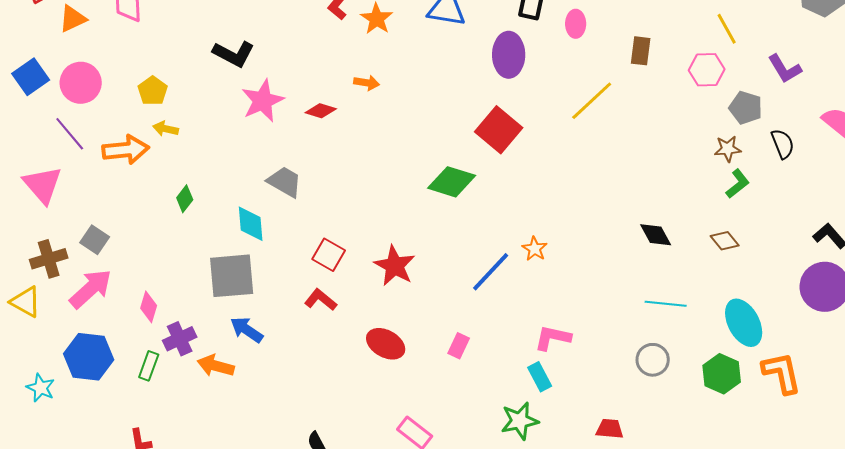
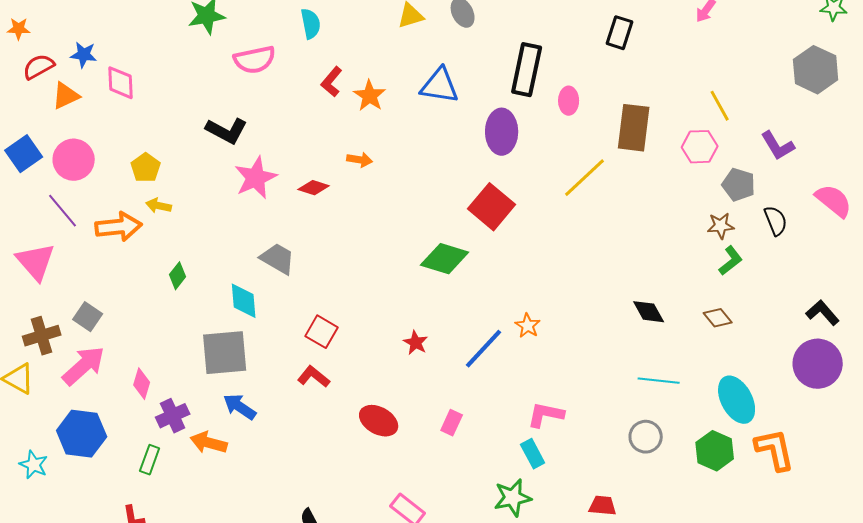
brown rectangle: (641, 51) -> (634, 128), size x1.6
red star: (395, 266) -> (416, 343), moved, size x0.6
green rectangle: (149, 366) -> (150, 460), moved

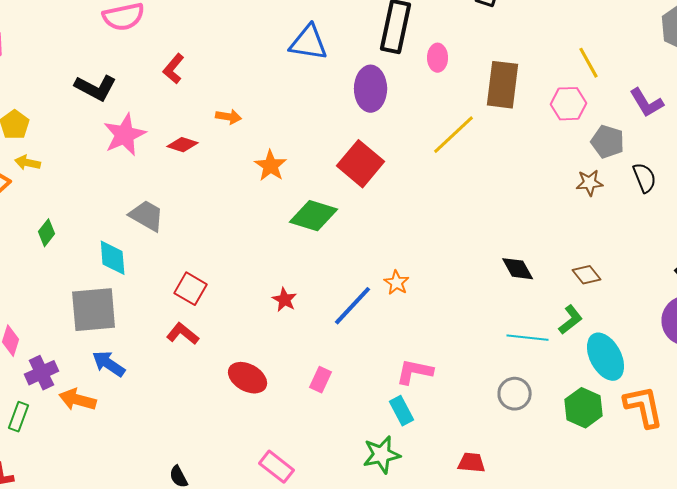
red L-shape: (332, 82) -> (174, 69), moved
orange star: (370, 96) -> (271, 166), moved
green L-shape: (731, 261) -> (571, 320), moved

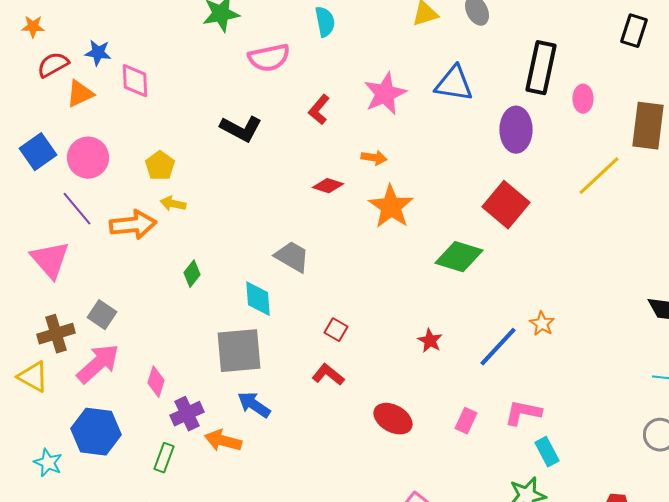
pink star: (125, 135) -> (385, 94), moved
orange star: (271, 166) -> (391, 207), moved, size x1.4
red square: (191, 289) -> (336, 330), size x0.7
pink L-shape: (415, 372) -> (523, 413), moved

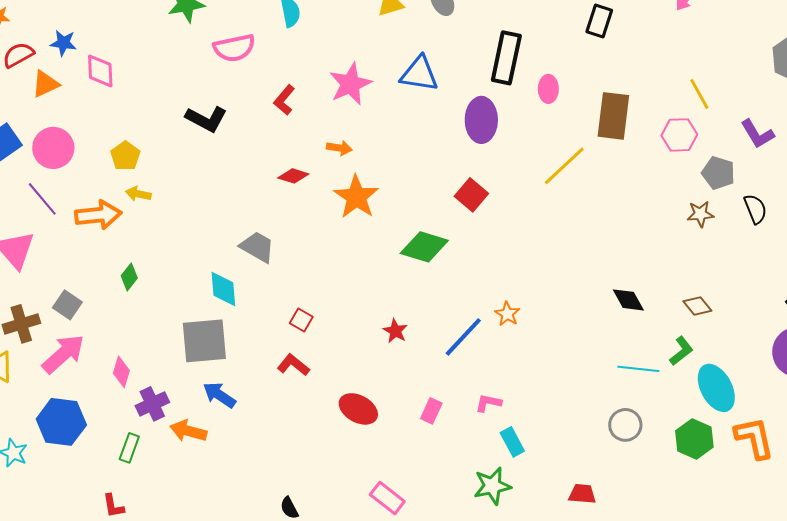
red square: (506, 205) -> (471, 195), size x0.7
green diamond: (192, 274) -> (129, 277), moved
pink L-shape: (523, 413) -> (488, 403), size x0.7

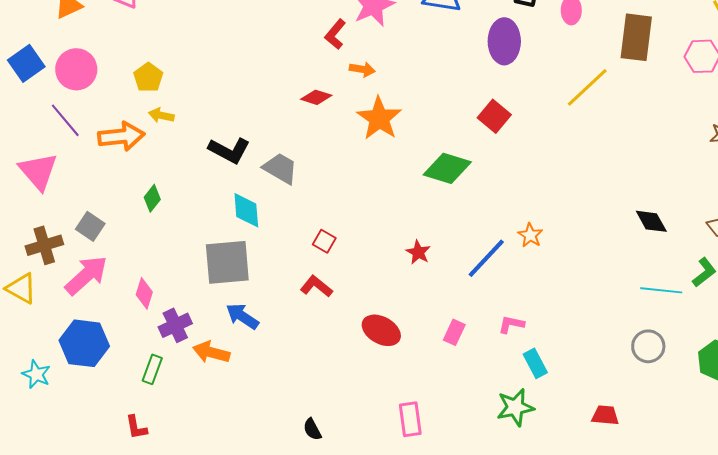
red L-shape: (284, 100) -> (335, 34), moved
black L-shape: (206, 119) -> (229, 150), moved
pink rectangle: (387, 498) -> (410, 419), turned 44

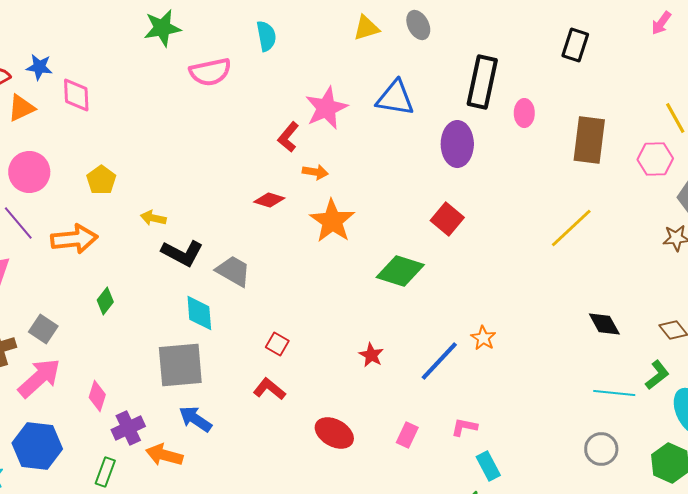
yellow line: (587, 87) -> (571, 228), moved
yellow arrow: (161, 115) -> (153, 218), moved

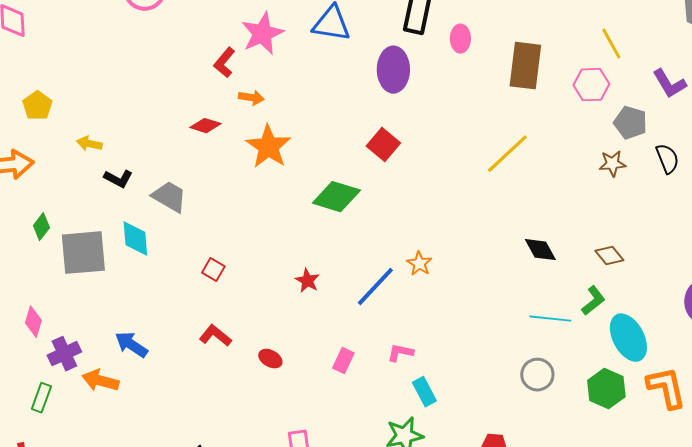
black L-shape: (182, 253) -> (118, 179), size x0.7
gray square: (180, 365) -> (83, 253), moved
red L-shape: (269, 389) -> (215, 336), moved
red ellipse: (334, 433) -> (270, 359), size x0.6

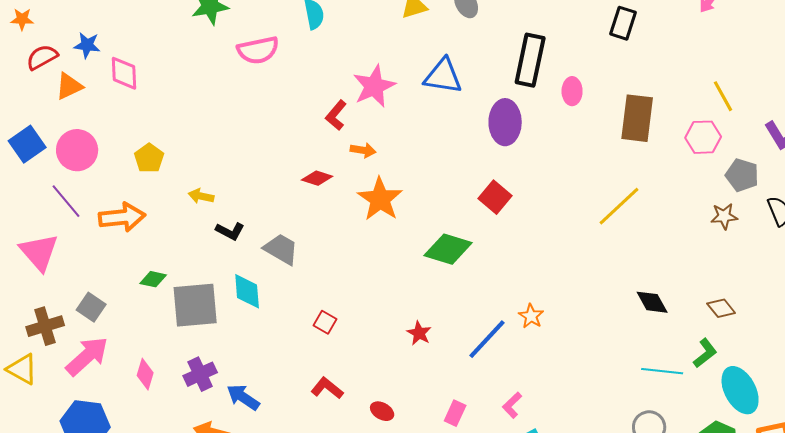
green diamond: (41, 227) -> (153, 279), turned 64
pink L-shape: (400, 353) -> (512, 405), turned -56
purple cross: (64, 354) -> (200, 374), moved

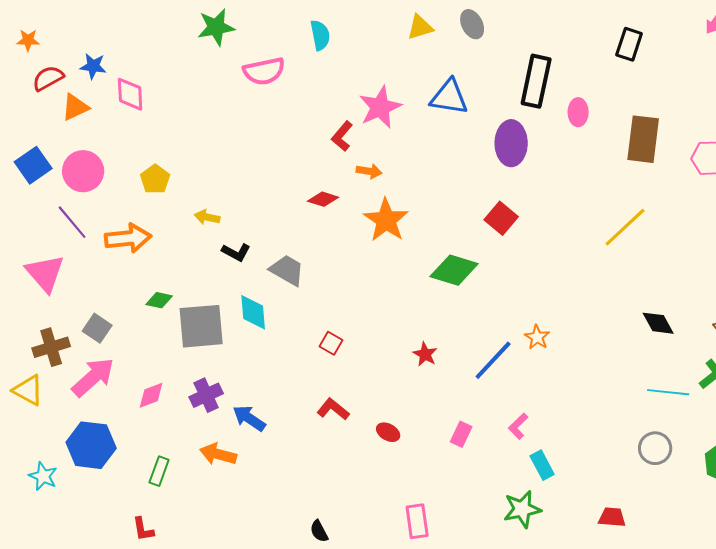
pink diamond: (145, 374) -> (151, 395), turned 52

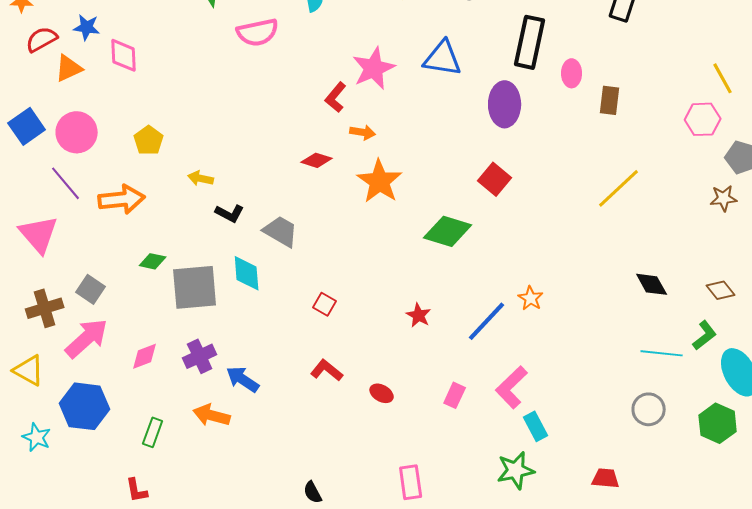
brown rectangle: (643, 139) -> (610, 100), moved, size x0.6
yellow triangle: (28, 390) -> (29, 370), moved
pink L-shape: (518, 426) -> (512, 387), size x1.6

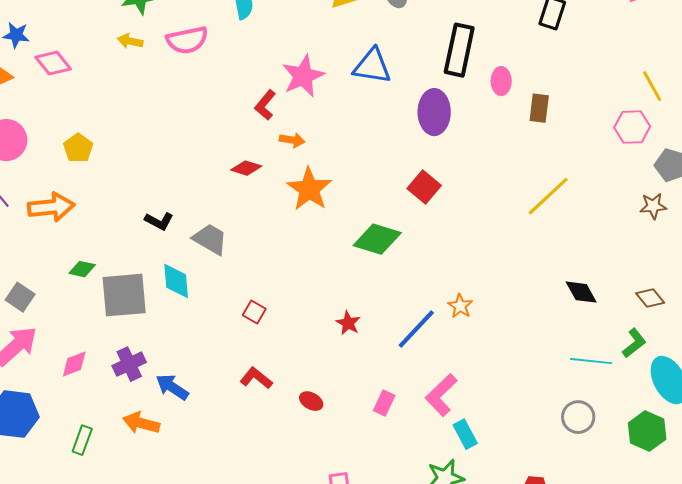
pink diamond: (124, 55) -> (53, 63), turned -36
yellow arrow: (201, 178) -> (130, 41), moved

